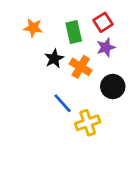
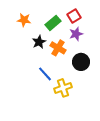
green rectangle: (74, 32) -> (53, 23), turned 63

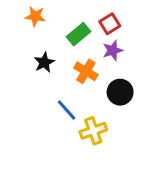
orange star: (24, 20) -> (35, 16), moved
black star: (39, 42) -> (44, 62), moved

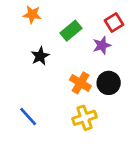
red square: (110, 24) -> (114, 23), moved
orange cross: (86, 71) -> (80, 83), moved
blue line: (67, 110) -> (28, 116), moved

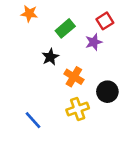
black star: (40, 56) -> (50, 57), moved
black circle: (109, 83) -> (107, 92), moved
blue line: (28, 116) -> (33, 120), moved

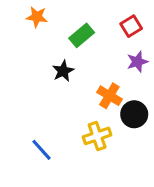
purple star: (94, 42) -> (137, 62), moved
orange cross: (74, 77) -> (109, 96), moved

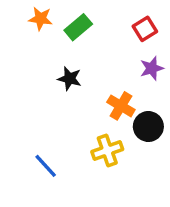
green rectangle: (82, 35) -> (78, 27), moved
black star: (63, 71) -> (70, 79), turned -30

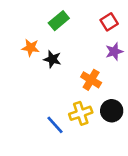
orange star: (40, 19) -> (31, 48), moved
black circle: (148, 126) -> (112, 111), moved
blue line: (46, 166) -> (55, 125), moved

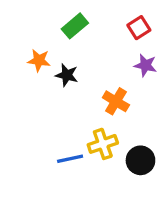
purple star: (114, 52) -> (145, 65), turned 30
black circle: (112, 111) -> (140, 160), moved
blue line: (55, 125) -> (70, 159), turned -60

